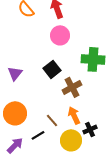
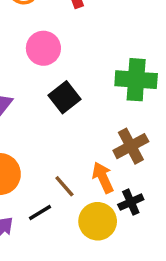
pink circle: (60, 35) -> (43, 48), moved
brown cross: (72, 87) -> (131, 146), moved

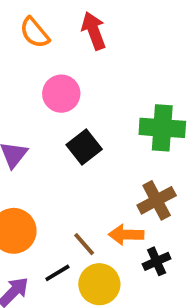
orange arrow: (103, 178) -> (126, 235), turned -64
yellow circle: (98, 221) -> (99, 284), moved

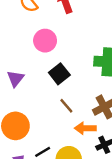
brown line: (84, 244) -> (66, 106), moved

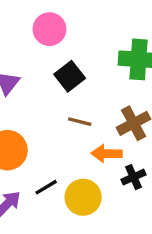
brown line: (66, 106) -> (80, 122), turned -35

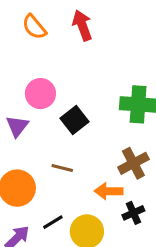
pink circle: (49, 29) -> (40, 94), moved
brown line: (80, 122) -> (62, 168), moved

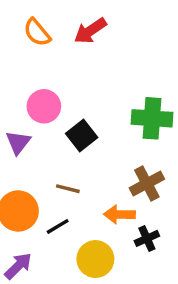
red arrow: (82, 25) -> (90, 31), turned -104
black line: (53, 222) -> (58, 226), moved

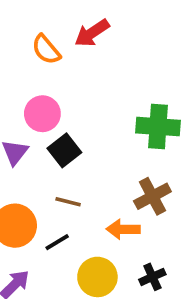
orange semicircle: (37, 33) -> (46, 50), moved
black square: (82, 135) -> (64, 150), moved
black cross: (147, 238) -> (152, 277), moved

